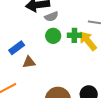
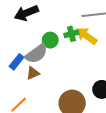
gray semicircle: (51, 17) -> (36, 54), moved, size x1.6

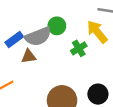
green cross: (71, 34) -> (79, 48), moved, turned -32

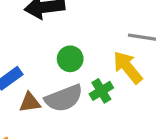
gray semicircle: (38, 36) -> (64, 98), moved

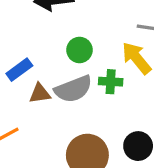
green cross: (101, 91) -> (111, 82), turned 35

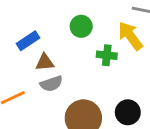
gray semicircle: (73, 89) -> (51, 84), moved, size x0.7

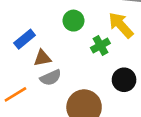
green cross: (107, 55) -> (100, 46), turned -30
black circle: (128, 112) -> (124, 80), moved

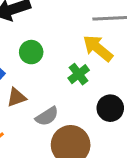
green circle: (73, 21) -> (31, 52), moved
gray semicircle: (51, 78) -> (47, 116), moved

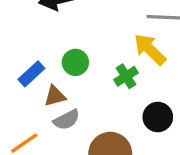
green circle: (31, 52) -> (75, 62), moved
gray semicircle: (47, 116) -> (67, 120), moved

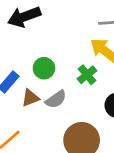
gray semicircle: (67, 120) -> (56, 99), moved

